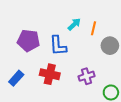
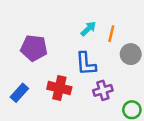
blue L-shape: (58, 46) -> (86, 64), moved

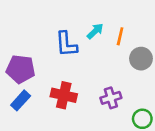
purple pentagon: (34, 48) -> (21, 69), moved
blue L-shape: (86, 64) -> (66, 44), moved

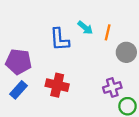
cyan arrow: (95, 31) -> (85, 28), turned 84
purple cross: (111, 98) -> (112, 87), moved

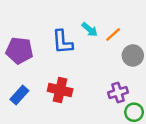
orange line: (108, 32) -> (113, 35), turned 35
purple pentagon: (19, 62) -> (19, 51), moved

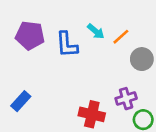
purple pentagon: (19, 51) -> (30, 35), moved
red cross: (60, 90) -> (92, 114), moved

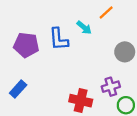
purple pentagon: (30, 35) -> (26, 45), moved
orange line: (121, 37) -> (106, 12), moved

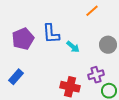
cyan arrow: (84, 28) -> (73, 47), moved
purple pentagon: (26, 45) -> (23, 39), turned -30

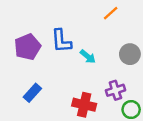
blue rectangle: (16, 77) -> (32, 93), moved

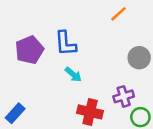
cyan arrow: (88, 57) -> (73, 74), moved
blue rectangle: (32, 93) -> (15, 113), moved

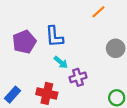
purple cross: (124, 96) -> (78, 77), moved
red cross: (90, 112) -> (47, 93), moved

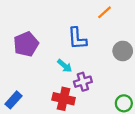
blue L-shape: (54, 37) -> (77, 38), moved
red cross: (47, 93) -> (64, 99), moved

